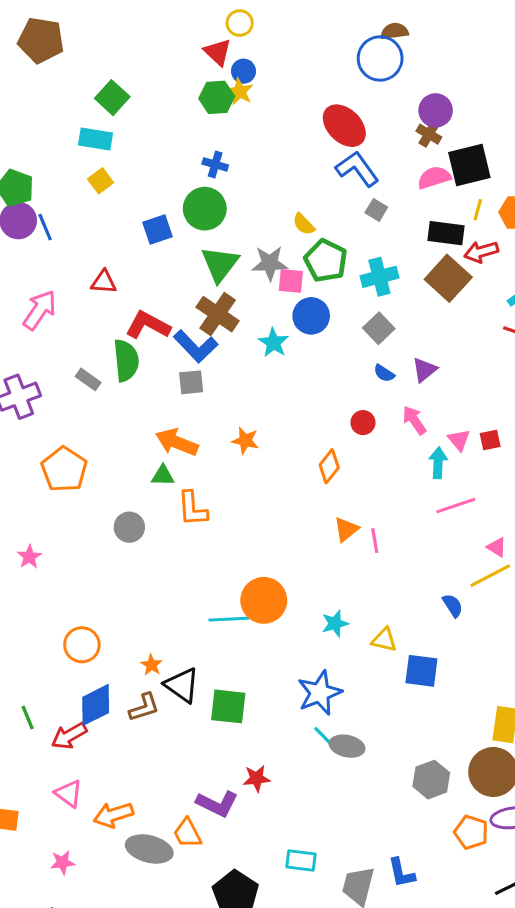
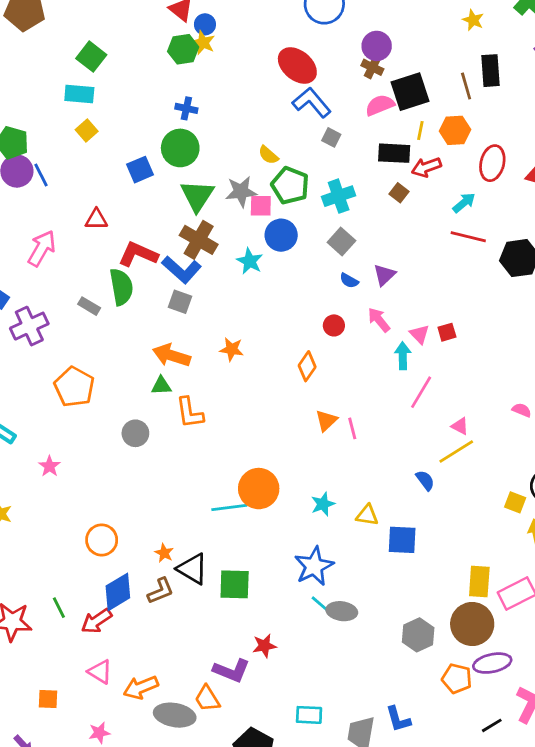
brown square: (448, 278) -> (399, 193), size x0.5
gray square: (191, 382) -> (180, 302), turned 30
pink line: (456, 506) -> (421, 392), turned -36

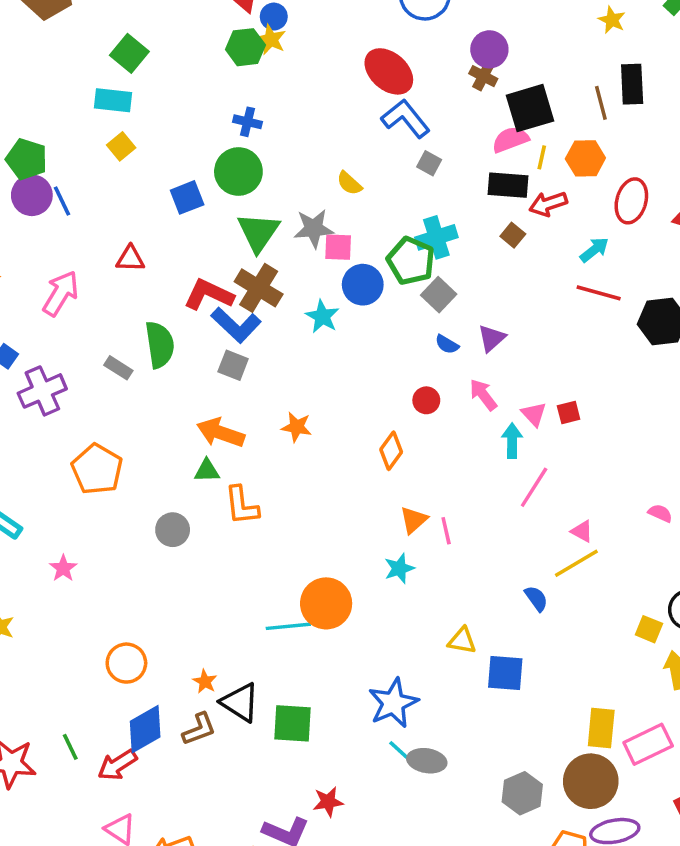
pink semicircle: (380, 105) -> (510, 140), moved
green pentagon: (290, 186) -> (411, 261), moved
red L-shape: (138, 254) -> (209, 295), moved
cyan star: (323, 504) -> (399, 568), moved

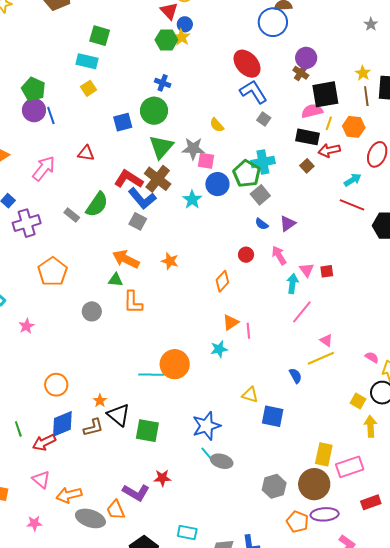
yellow star: (612, 20) -> (363, 73), moved
green square: (129, 53) -> (100, 36), turned -30
green semicircle: (160, 345) -> (97, 205), turned 36
pink semicircle: (660, 513) -> (372, 357), moved

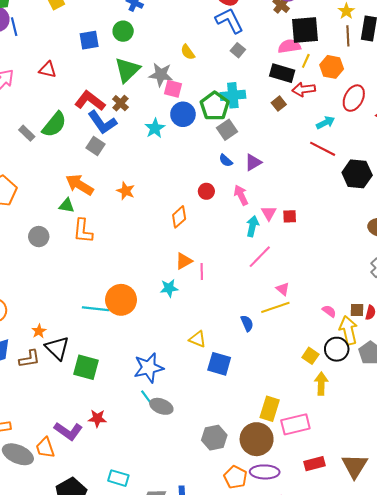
green circle: (154, 111) -> (123, 31), size x0.7
brown cross: (158, 179) -> (120, 103), size x0.6

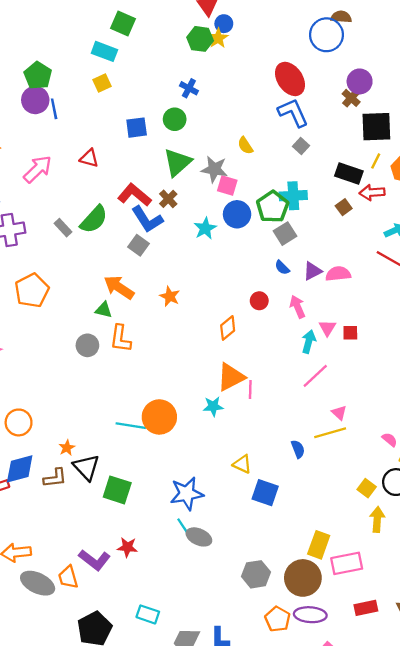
pink semicircle: (289, 46) -> (338, 274), moved
gray circle: (39, 237) -> (87, 345), moved
orange triangle: (184, 261) -> (231, 377), size x1.5

